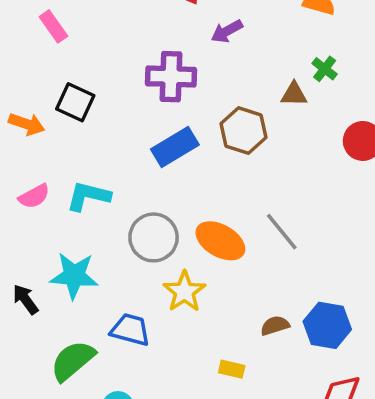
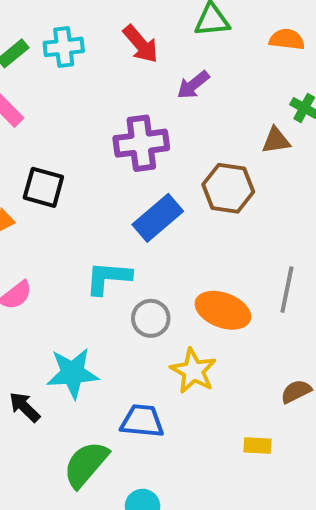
cyan L-shape: (88, 196) -> (108, 278), moved
gray line: (282, 232) -> (287, 290), turned 60
gray circle: (154, 237) -> (151, 318), size x0.7

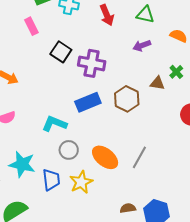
purple arrow: (193, 85) -> (142, 46), moved
black square: (43, 187) -> (61, 52), moved
blue trapezoid: (142, 421) -> (51, 180), moved, turned 60

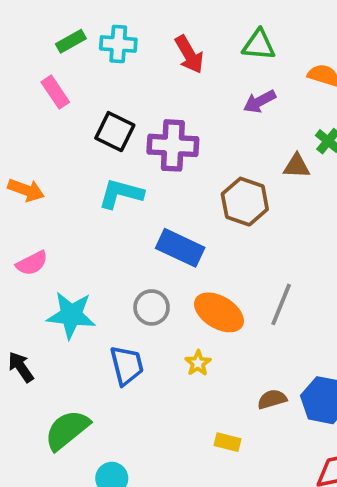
blue rectangle: (88, 102) -> (180, 248), moved, turned 55
cyan L-shape: (54, 124) -> (121, 194), moved
cyan star: (22, 164) -> (71, 315), moved
yellow star: (81, 182) -> (198, 363), moved, size x0.6

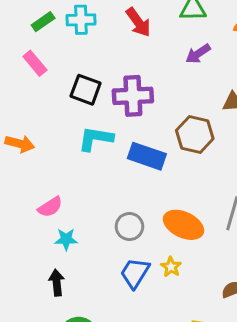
blue rectangle: (180, 248) -> (147, 156), moved
pink semicircle: (32, 263) -> (50, 207), moved
cyan star: (71, 315) -> (66, 239), size x0.6
blue trapezoid: (127, 365) -> (135, 273), moved, turned -128
black arrow: (21, 367) -> (57, 283), moved, turned 35

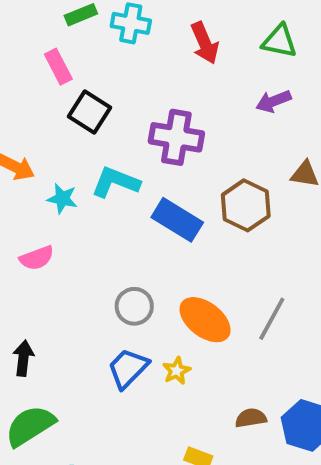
black square: (86, 90) -> (90, 112), moved
cyan star: (66, 239) -> (62, 199), moved

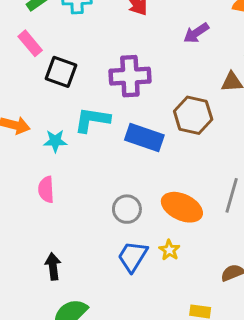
pink semicircle: (37, 258) -> (46, 189), turned 120

